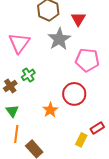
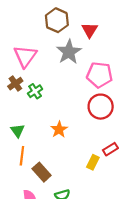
brown cross: (10, 86) -> (15, 84), moved
red circle: (74, 94) -> (101, 107), moved

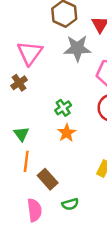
gray star: (69, 52) -> (77, 48), turned 30
green cross: (35, 91) -> (63, 108), moved

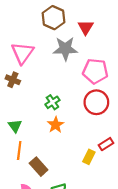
brown cross: (19, 83) -> (13, 80), turned -32

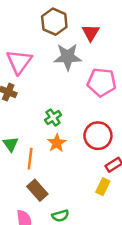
red circle: (96, 102) -> (98, 136), moved
orange line: (19, 150) -> (30, 159), moved
yellow rectangle: (89, 157) -> (103, 187), moved

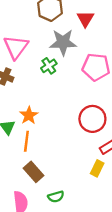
green cross: (53, 117) -> (49, 66), moved
orange star: (57, 143) -> (29, 115), moved

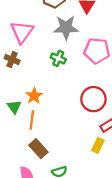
green cross: (49, 66) -> (58, 58), moved, turned -32

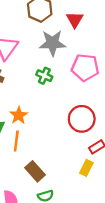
brown rectangle: (38, 149) -> (35, 171), moved

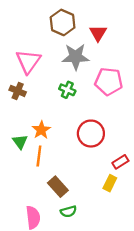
red circle: (82, 119) -> (91, 134), moved

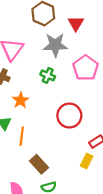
pink pentagon: (109, 82) -> (86, 68), turned 30
orange star: (41, 130) -> (21, 100), moved

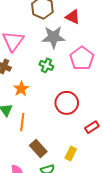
red triangle: (76, 23) -> (73, 17), turned -35
yellow rectangle: (87, 161) -> (71, 153), moved

